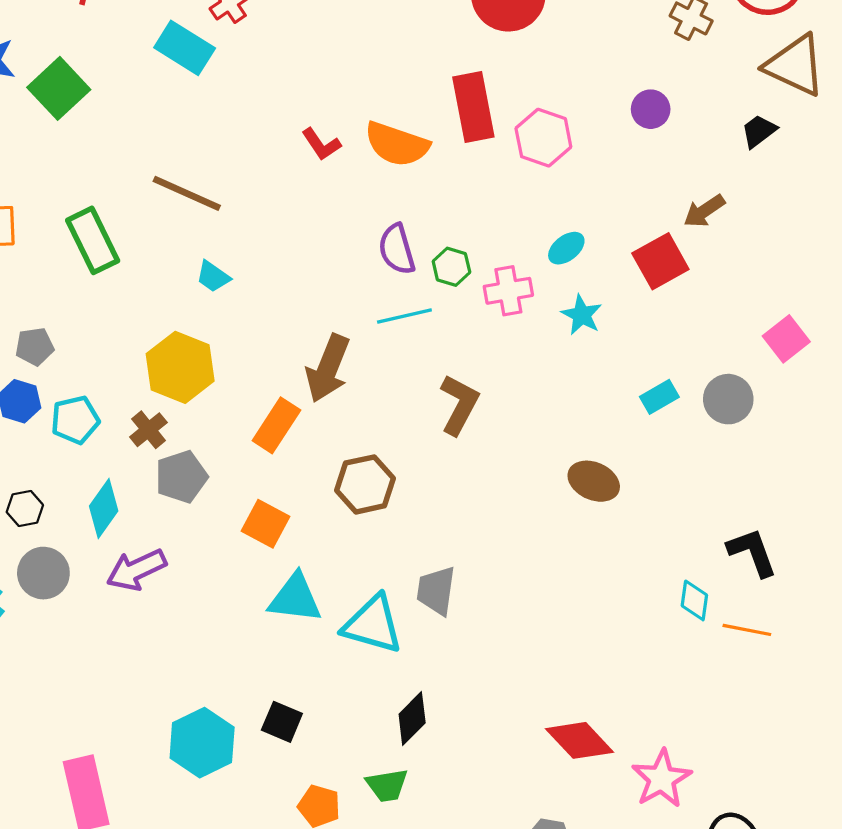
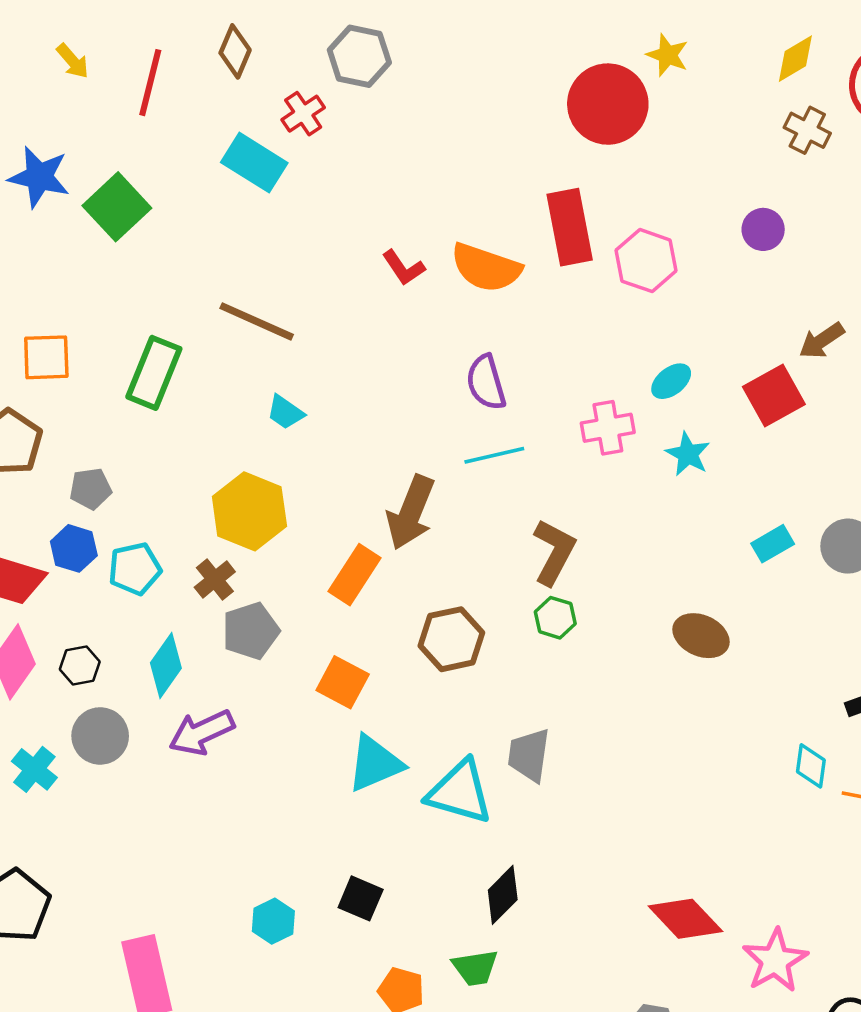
green rectangle: (93, 240) -> (154, 373), turned 48
green hexagon: (451, 267) -> (555, 618), moved
cyan triangle: (295, 598) -> (375, 763), turned -30
cyan hexagon: (202, 743) -> (273, 921), size x0.6

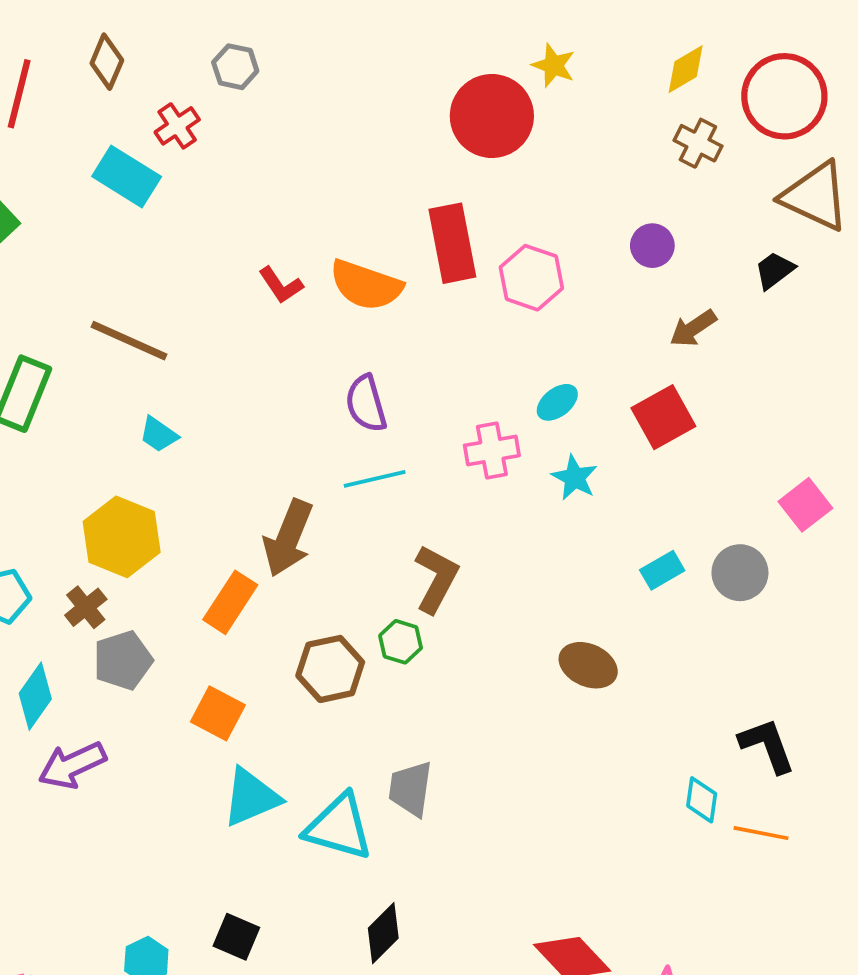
gray hexagon: (359, 56) -> (235, 67), size x0.7
brown arrow: (822, 341) -> (693, 328), moved
green hexagon: (555, 618) -> (401, 642), moved

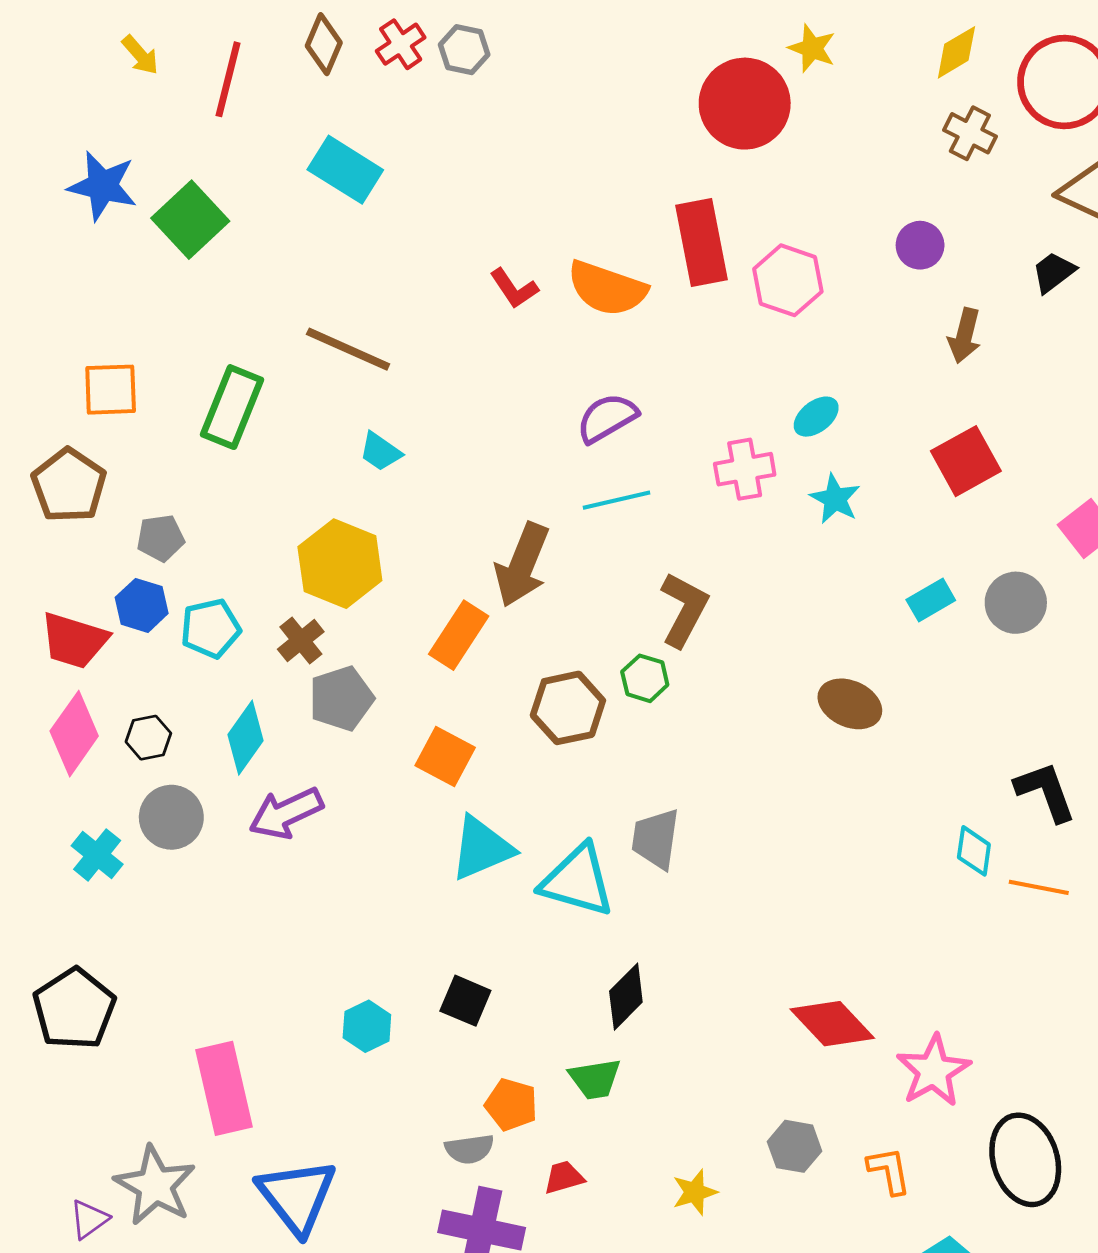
red cross: (177, 126) -> (401, 44), moved
brown arrow: (693, 328) -> (965, 336), turned -42
purple semicircle: (366, 404) -> (607, 418), turned 76
red square: (663, 417) -> (966, 461), moved

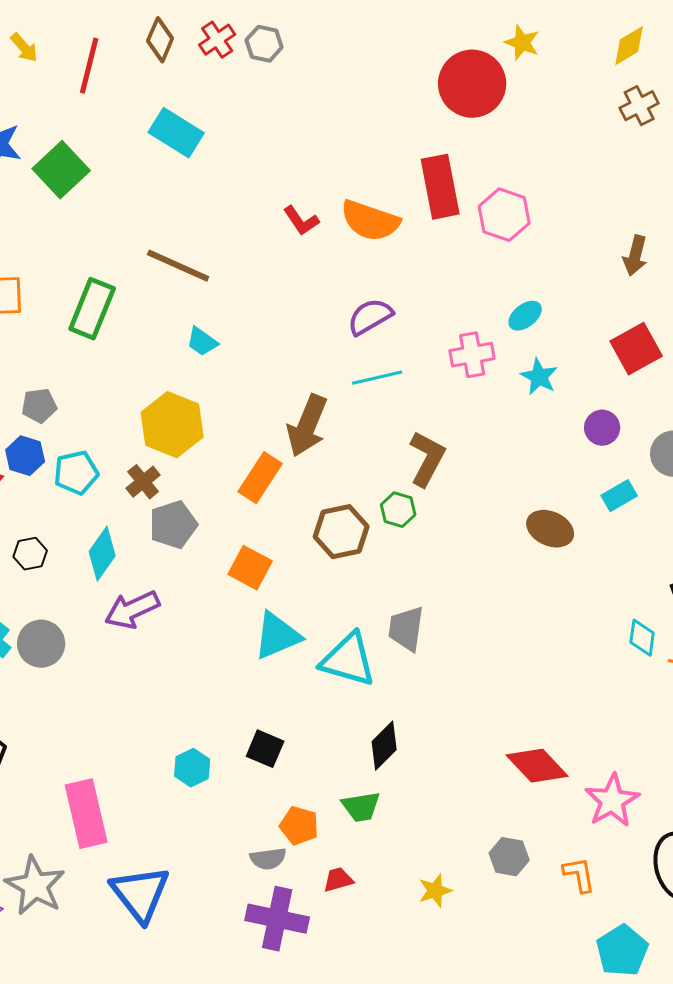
brown cross: (970, 133) -> (639, 106), turned 36
purple circle: (920, 245) -> (602, 428), moved
cyan rectangle: (931, 600) -> (619, 496), moved
gray circle: (171, 817) -> (41, 644), moved

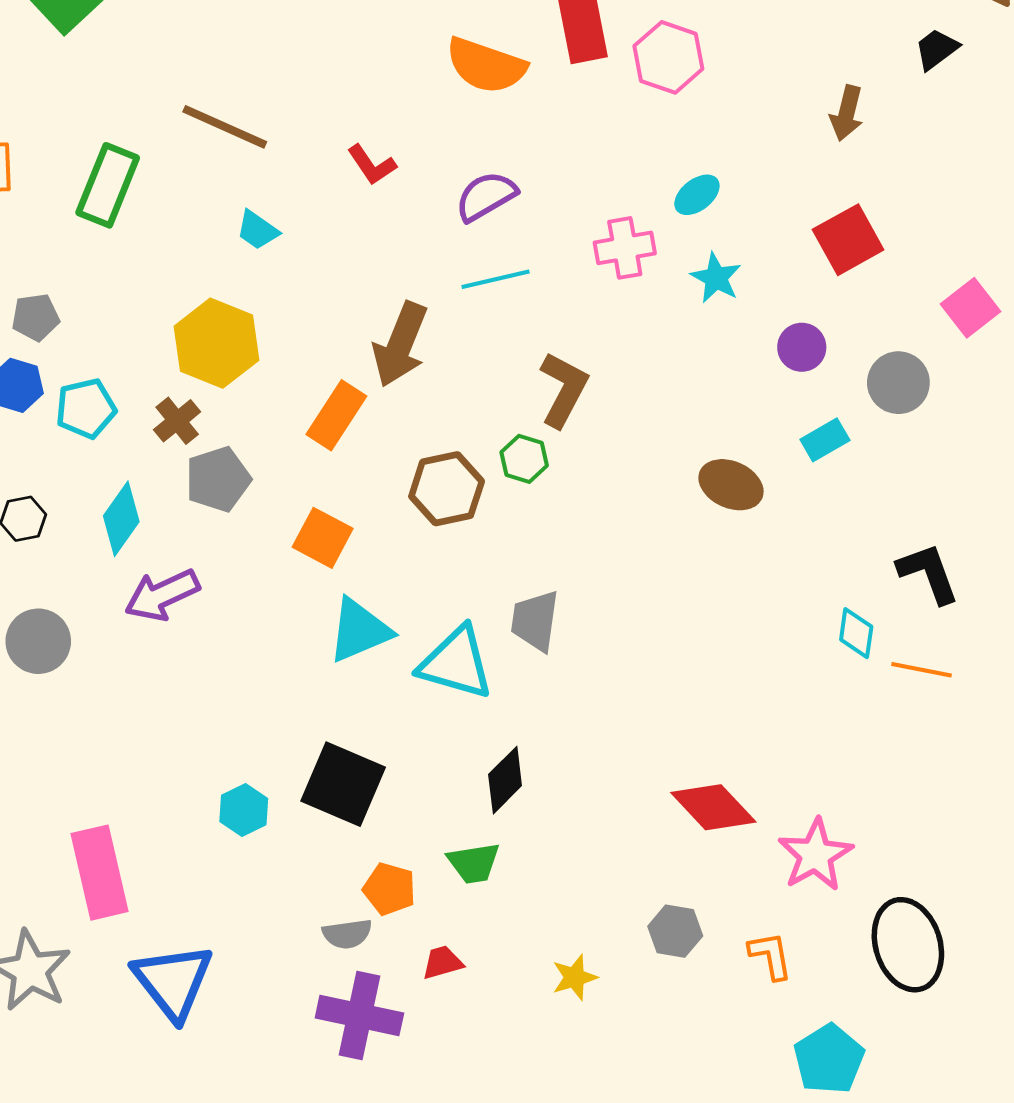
red L-shape: (301, 221) -> (372, 165), moved
black square: (265, 749) -> (343, 784), size x1.6

